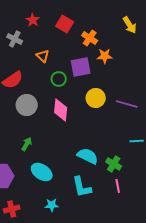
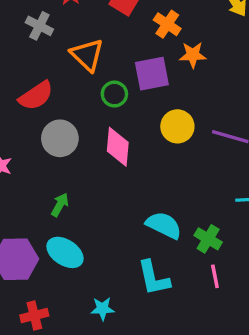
orange triangle: (43, 56) -> (87, 55), size x1.5
cyan ellipse: (42, 172) -> (65, 252), moved

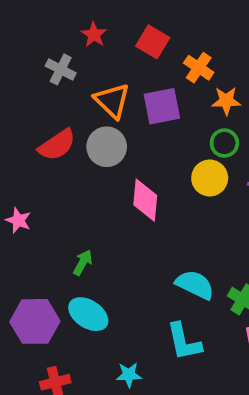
purple square: (152, 74) -> (162, 106), moved
green circle: (114, 94) -> (224, 143), moved
gray circle: (60, 138) -> (107, 147), moved

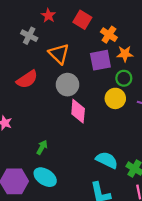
purple square: (162, 106) -> (100, 60), moved
gray circle: (107, 147) -> (67, 85), moved

